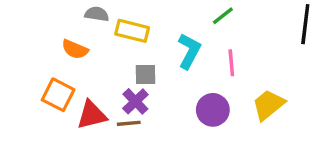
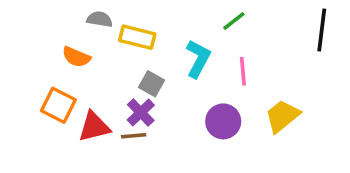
gray square: (146, 75) -> (152, 84), turned 30

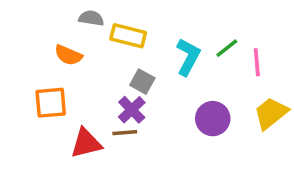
green line: (234, 21) -> (227, 48), moved
pink line: (243, 71) -> (257, 62), moved
orange square: (58, 105) -> (51, 103), turned -32
red triangle: (94, 127) -> (86, 143), moved

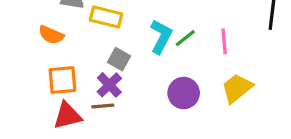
green line: (227, 48) -> (185, 38), moved
orange square: (51, 103) -> (62, 80), moved

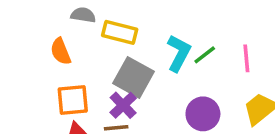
orange semicircle: (51, 35) -> (61, 51), turned 45
gray square: (119, 59) -> (134, 77), size x1.6

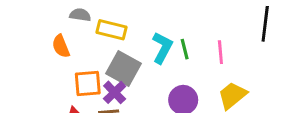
green line: (205, 55) -> (185, 49), turned -66
orange square: (73, 100) -> (88, 83), moved

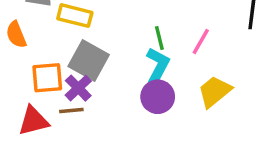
cyan L-shape: (162, 48) -> (158, 66), moved
pink line: (220, 52) -> (201, 41), turned 35

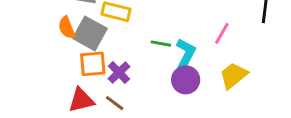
green line: (159, 38) -> (161, 44), moved, turned -66
gray square: (89, 60) -> (90, 33), moved
brown line: (71, 111) -> (115, 103), moved, turned 42

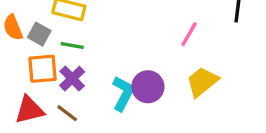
gray square: (90, 33) -> (39, 34), size x0.6
green line: (161, 44) -> (72, 46), moved
cyan L-shape: (186, 54) -> (123, 93), moved

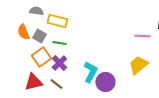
pink line: (189, 34) -> (142, 36), moved, turned 63
orange square: (43, 69) -> (41, 57), turned -30
purple circle: (148, 87) -> (105, 82), moved

